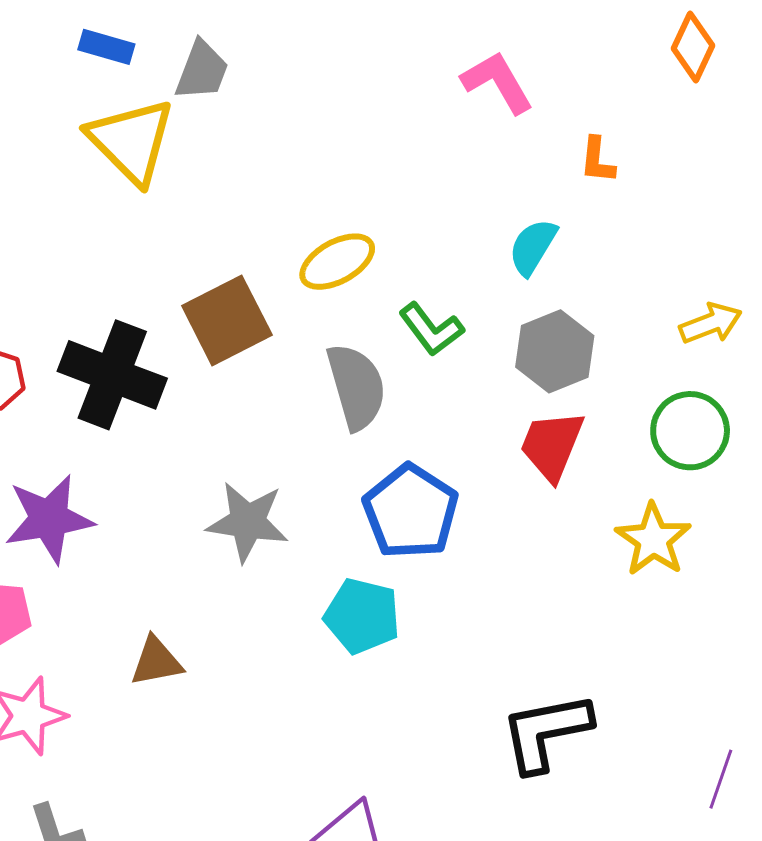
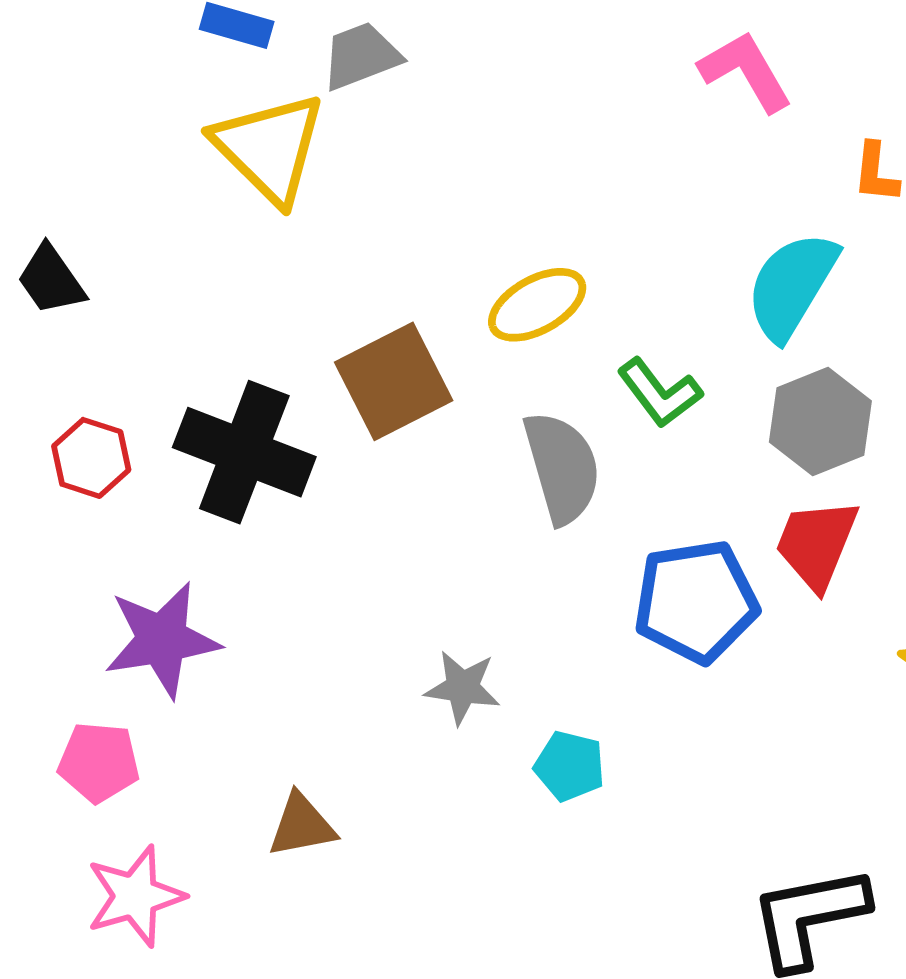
gray trapezoid: (202, 70) -> (361, 56), turned -132
cyan semicircle: (533, 247) -> (792, 286), size x1.5
blue pentagon: (411, 512) -> (696, 601), moved, turned 30
gray star: (247, 522) -> (462, 688), moved, size x0.7
cyan pentagon: (362, 616) -> (570, 766), size x0.7

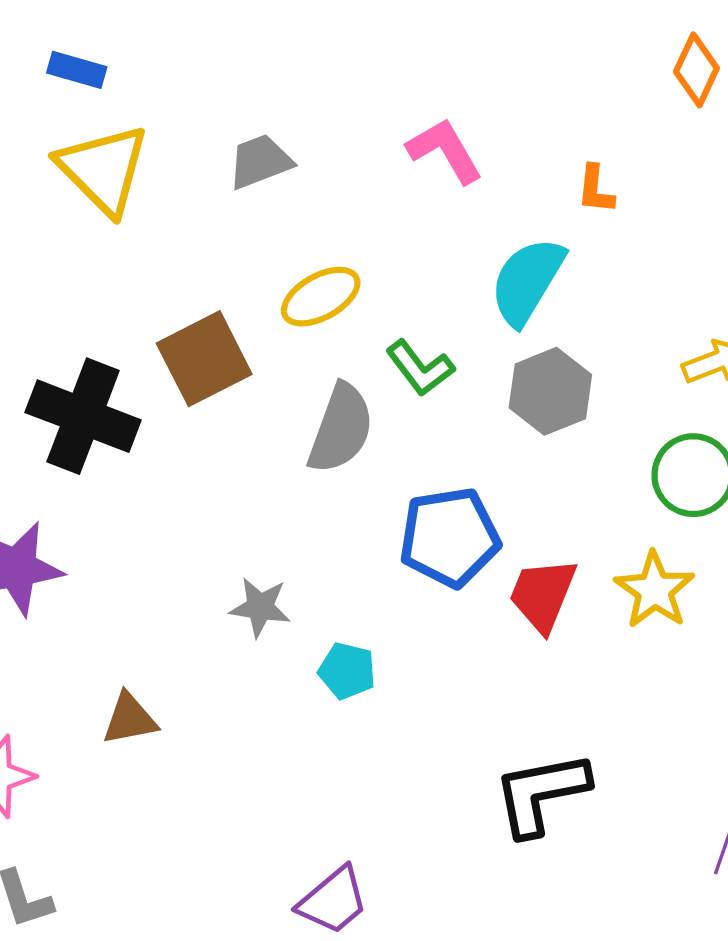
gray trapezoid: (361, 56) -> (260, 161), moved
pink L-shape: (746, 71) -> (445, 151), moved
gray semicircle: (562, 467) -> (341, 429), turned 36
red trapezoid: (817, 544) -> (543, 595), moved

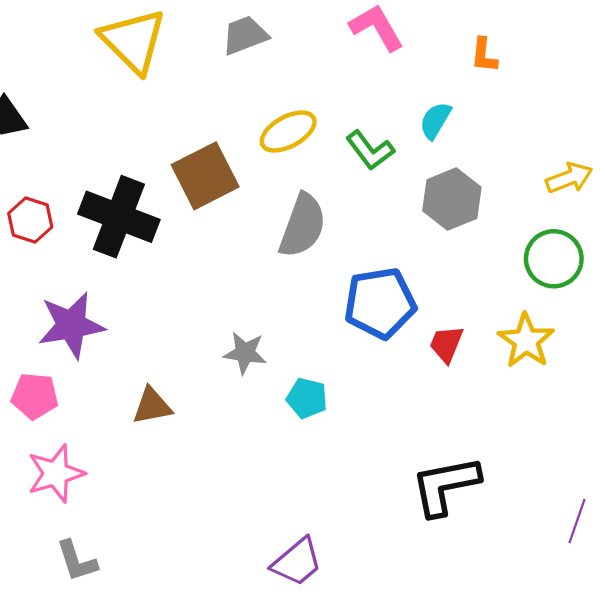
cyan semicircle: (527, 281) -> (435, 120), size x0.6
green L-shape: (420, 368) -> (370, 150), moved
red trapezoid: (543, 595) -> (446, 344), size x0.7
brown triangle: (130, 719) -> (152, 406), moved

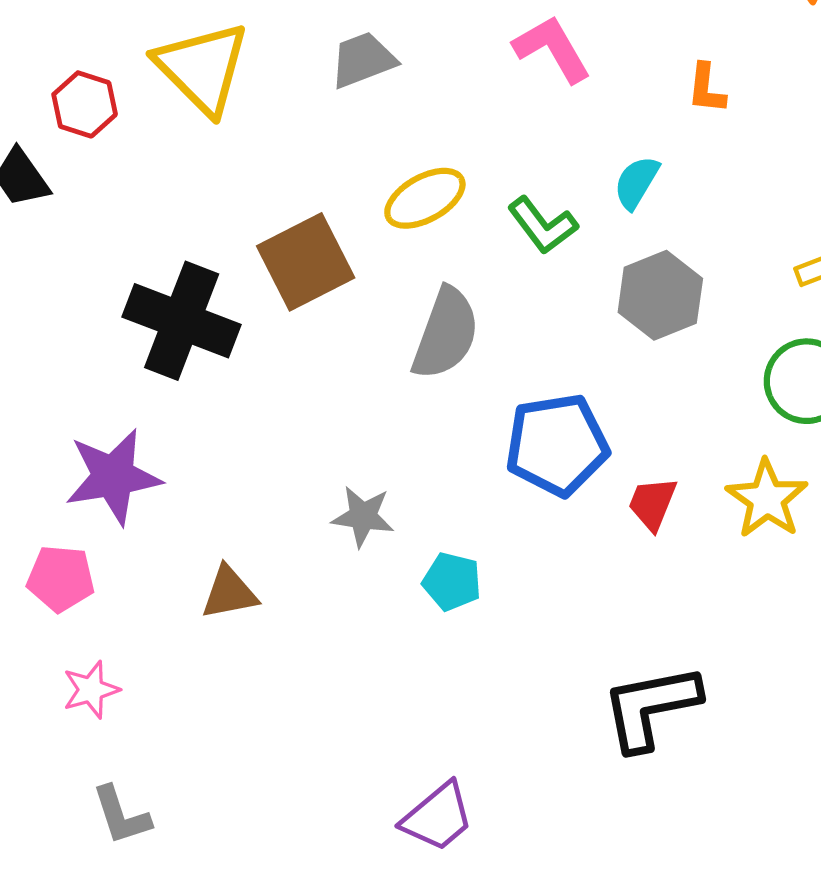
red hexagon: (30, 220) -> (85, 104), moved
pink star: (56, 473) -> (91, 690), size x0.7

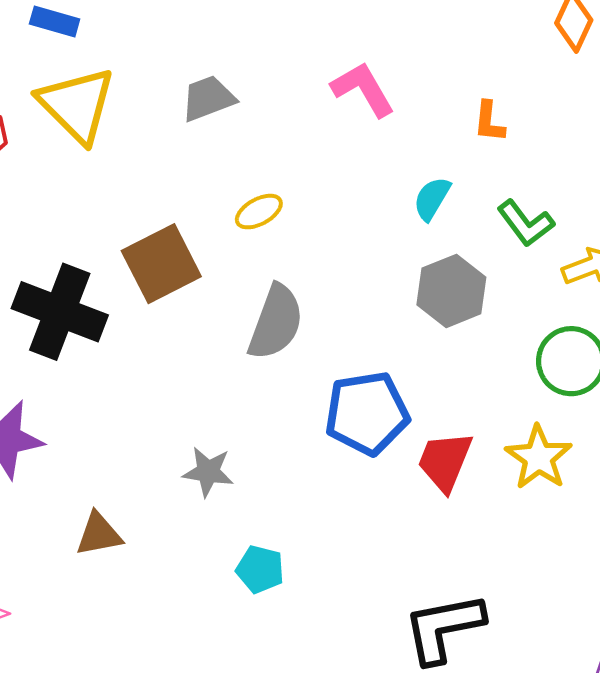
yellow ellipse: (425, 198) -> (259, 212), size x0.7
green L-shape: (543, 225) -> (526, 223), moved
red trapezoid: (652, 504) -> (445, 461), size x1.4
cyan pentagon: (452, 582) -> (260, 569), moved

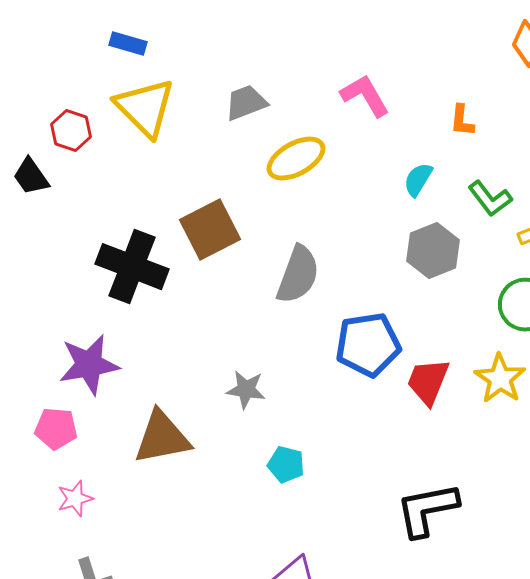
yellow ellipse: (259, 212) -> (296, 159), moved, size x1.6
brown triangle: (99, 534) -> (162, 438), size x1.6

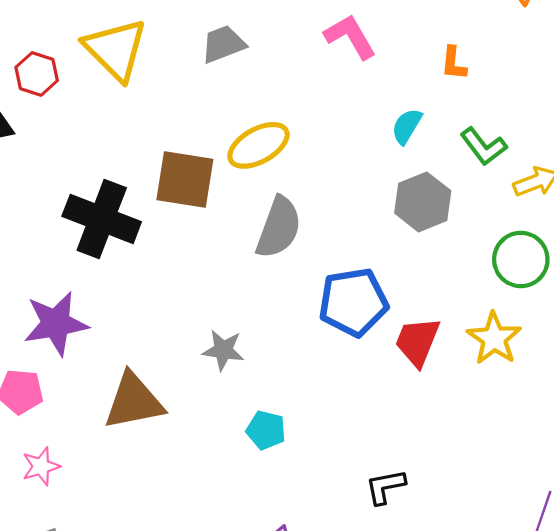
yellow ellipse: (296, 159) -> (258, 145), moved
brown square: (210, 230) -> (185, 180), turned 36
black L-shape: (427, 510) -> (385, 487), moved, size x0.6

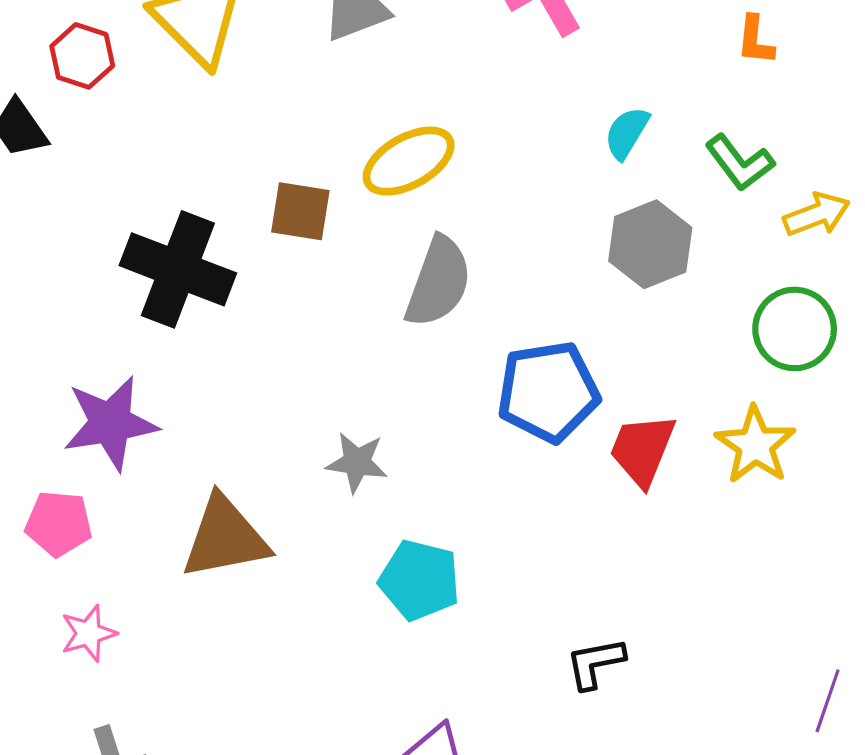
orange L-shape: (454, 63) -> (755, 40), moved
brown square: (185, 180) -> (300, 211), size x0.7
cyan pentagon: (266, 430) -> (420, 580), size x1.4

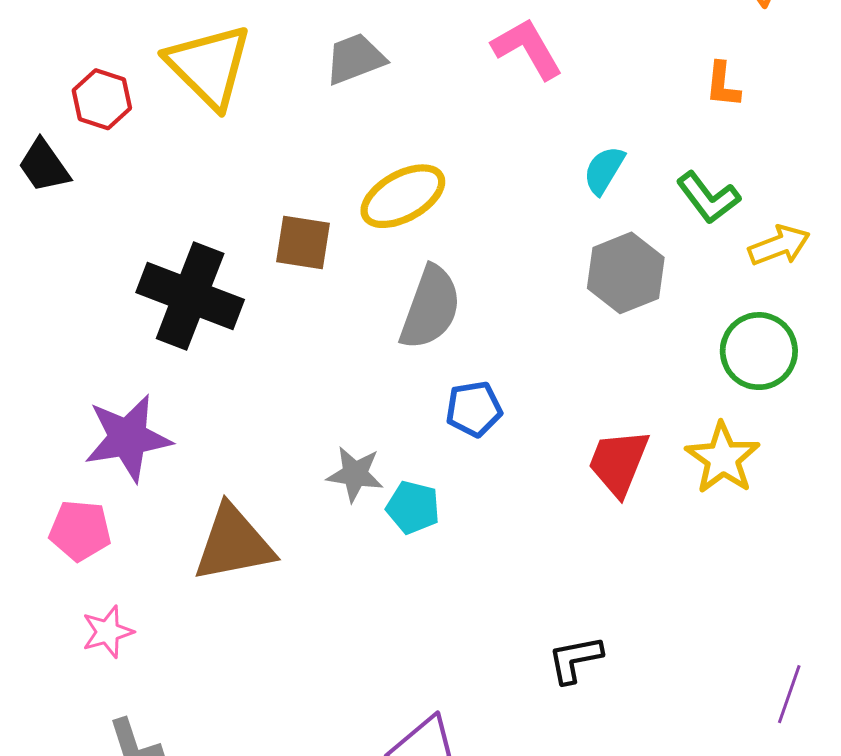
blue pentagon: (548, 392) -> (474, 409), moved, size x0.6
cyan pentagon: (420, 580) -> (413, 507), moved, size x0.7

